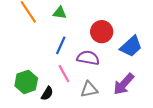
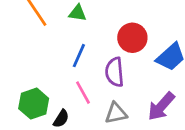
purple semicircle: (88, 58) -> (115, 72), turned -105

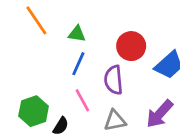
green triangle: (78, 13) -> (77, 34), moved

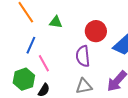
blue line: (78, 64) -> (31, 45), moved
pink line: (82, 100) -> (44, 63), moved

